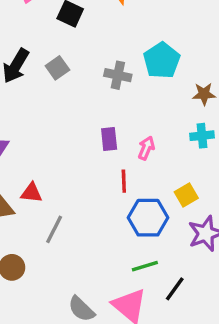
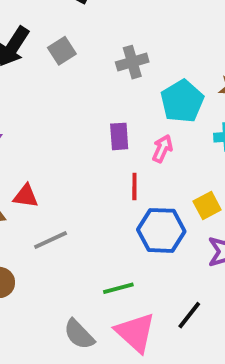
cyan pentagon: (162, 60) -> (182, 101), moved
gray cross: (118, 75) -> (132, 62), turned -30
gray line: (54, 229) -> (51, 240), turned 36
green line: (145, 266) -> (118, 288), moved

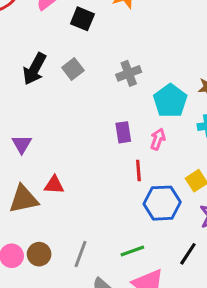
gray line: (51, 240) -> (80, 254), moved, turned -40
black line: (189, 315) -> (188, 254), moved

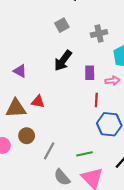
black arrow: (35, 69) -> (63, 61), moved
pink arrow: (158, 139) -> (112, 81), turned 56
purple triangle: (22, 144) -> (20, 71), turned -40
brown circle: (39, 254) -> (27, 136), moved

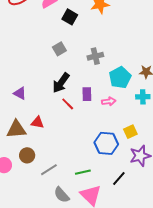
red line: (96, 100) -> (68, 104), moved, turned -48
gray line: (49, 151) -> (49, 170), turned 30

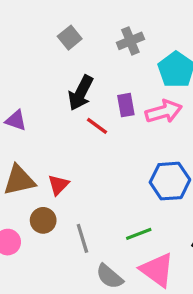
pink arrow: (109, 101) -> (164, 112), size x1.5
red triangle: (37, 123) -> (58, 185), moved, turned -48
gray line: (49, 170) -> (82, 238), turned -66

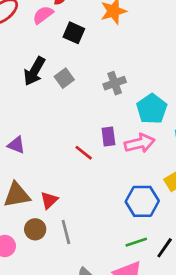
black arrow: (81, 93) -> (34, 71), moved
green line: (139, 234) -> (136, 242), moved
gray line: (82, 238) -> (66, 232), moved

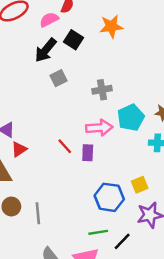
black arrow: (34, 71) -> (46, 50), moved
purple rectangle: (108, 136) -> (88, 153), moved
pink arrow: (140, 143) -> (99, 128), moved
red triangle: (49, 200) -> (19, 149), moved

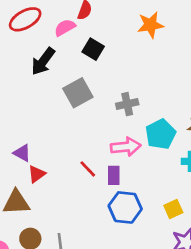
orange star: (111, 26) -> (150, 25), moved
black arrow: (46, 50) -> (43, 61), moved
gray square: (58, 78) -> (78, 93), size x1.5
blue hexagon: (109, 197) -> (125, 207), moved

